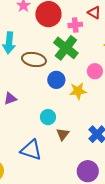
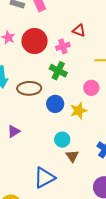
green cross: (66, 48) -> (58, 71), size x0.7
cyan circle: (48, 117) -> (62, 140), moved
blue triangle: (31, 150) -> (44, 178), turned -35

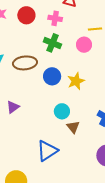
red circle: (35, 41) -> (26, 15), size x0.7
pink cross: (63, 46) -> (55, 18), turned 32
pink circle: (91, 88) -> (84, 45), moved

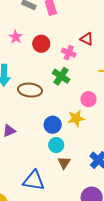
pink circle: (84, 45) -> (88, 99), moved
blue circle: (52, 76) -> (53, 125), moved
blue triangle: (47, 151) -> (34, 181), turned 30

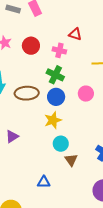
yellow star: (76, 118) -> (53, 120), moved
blue circle: (53, 125) -> (56, 97), moved
blue triangle: (34, 181) -> (44, 182), size x0.6

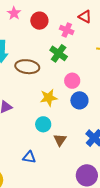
pink circle: (86, 94) -> (72, 81), moved
blue circle: (56, 97) -> (79, 100), moved
cyan circle: (61, 144) -> (43, 124), moved

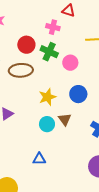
red circle: (39, 21) -> (26, 45), moved
pink circle: (72, 81) -> (70, 63), moved
brown triangle: (60, 140) -> (65, 119), moved

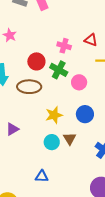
red triangle: (68, 11) -> (91, 40), moved

